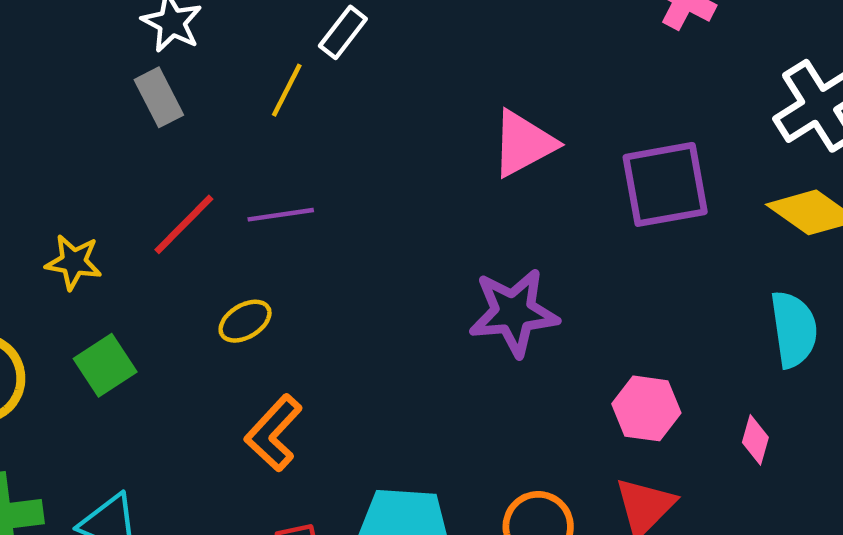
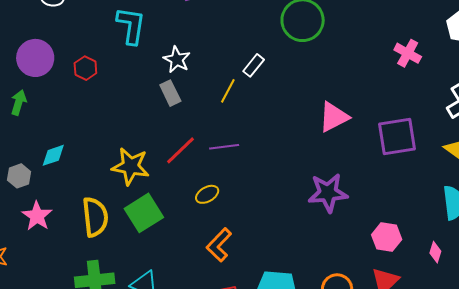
yellow star: (74, 262) -> (131, 166), size x1.5
green square: (105, 365) -> (144, 213), size x1.4

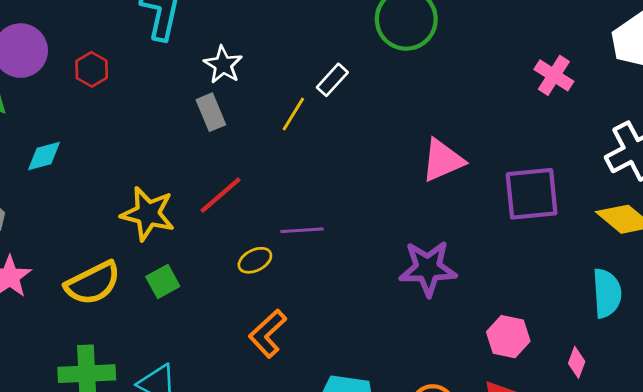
purple line: (224, 147) -> (302, 230), moved
cyan diamond: (53, 155) -> (44, 156), moved
green square: (144, 213) -> (163, 282), size x0.6
yellow semicircle: (95, 217) -> (93, 283), turned 66

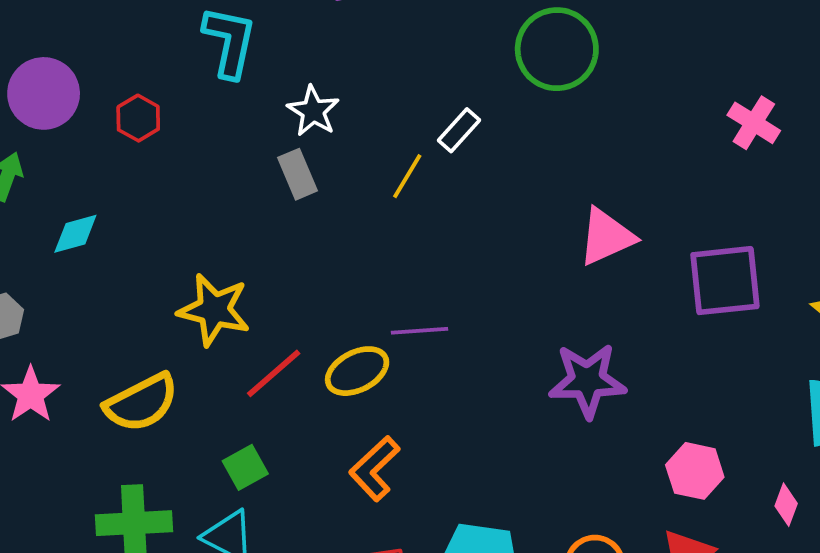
red line: (221, 195) -> (274, 373), moved
yellow ellipse: (255, 260) -> (357, 371), size x1.4
green square: (163, 282) -> (245, 467), moved

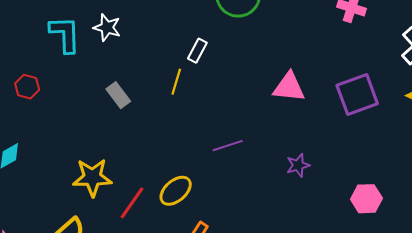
white star: (313, 111) -> (107, 27), moved
pink triangle: (606, 237) -> (289, 87), turned 44
purple line: (419, 331) -> (228, 146), moved
purple star: (587, 381) -> (298, 165), size x0.6

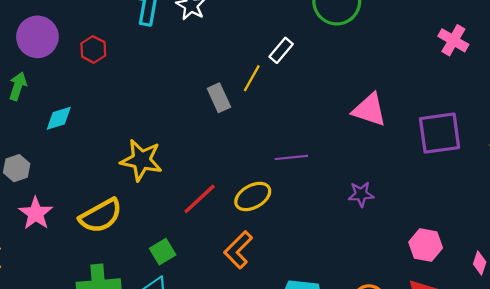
gray rectangle: (118, 95) -> (219, 98), moved
yellow ellipse: (176, 191) -> (253, 196), moved
red line: (132, 203) -> (200, 199), moved

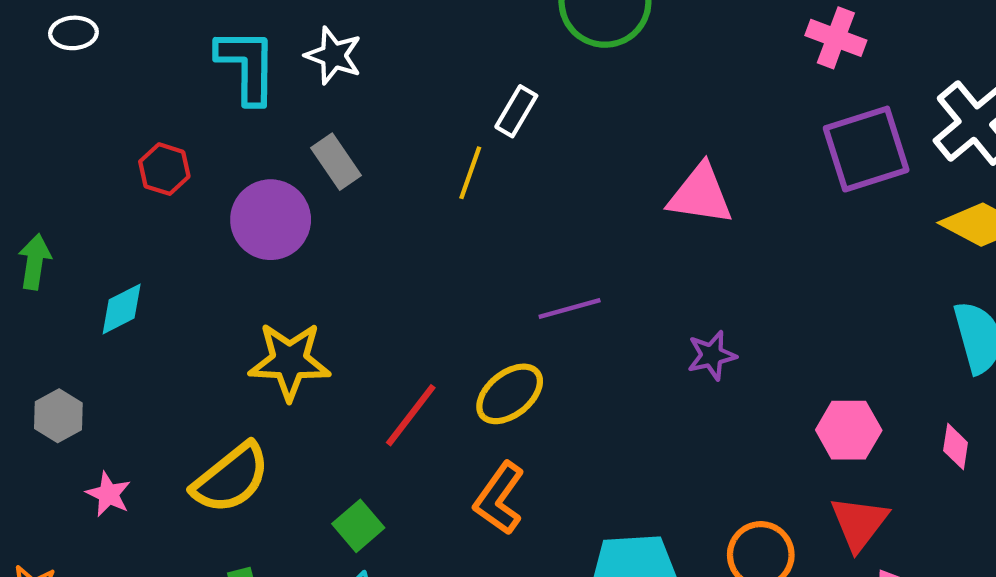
purple circle: (37, 37) -> (271, 220), moved
gray rectangle: (219, 98) -> (336, 162), moved
purple square: (440, 133) -> (866, 149), moved
pink star: (36, 213) -> (108, 494), size x0.7

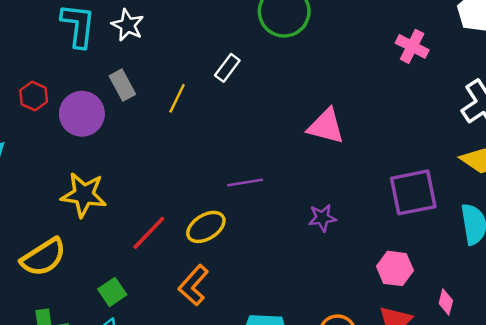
purple square: (866, 149) -> (413, 192), moved
red hexagon: (164, 169) -> (34, 96), moved
yellow line: (470, 173) -> (177, 98), moved
pink diamond: (956, 447) -> (446, 302), moved

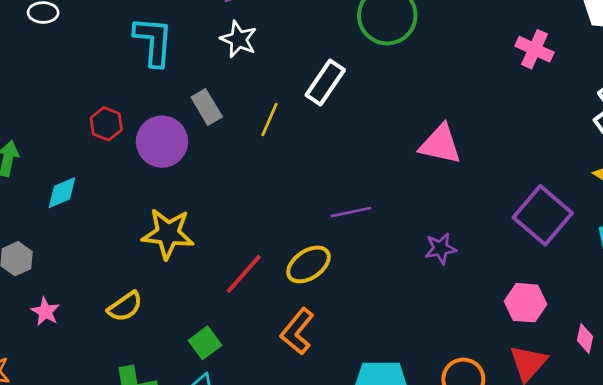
white star: (128, 25) -> (239, 39), moved
white rectangle: (227, 68) -> (325, 82), size x1.4
purple square: (413, 192) -> (543, 215), turned -36
yellow semicircle: (43, 257) -> (125, 307), size x0.7

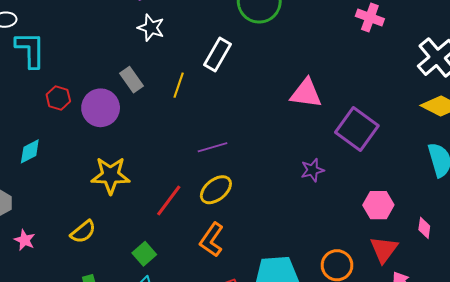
cyan L-shape: (153, 41) -> (30, 50), moved
purple line: (351, 212) -> (213, 147), moved
purple square: (543, 215) -> (357, 129), moved

